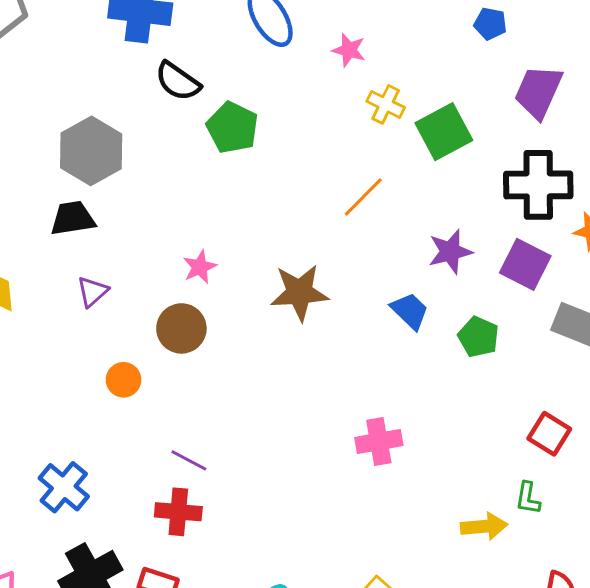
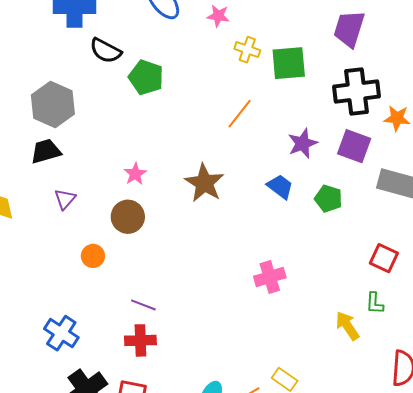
green square: (444, 132) -> (289, 63), turned 30
brown star: (299, 292) -> (204, 183), turned -30
yellow arrow: (484, 526) -> (347, 326), turned -112

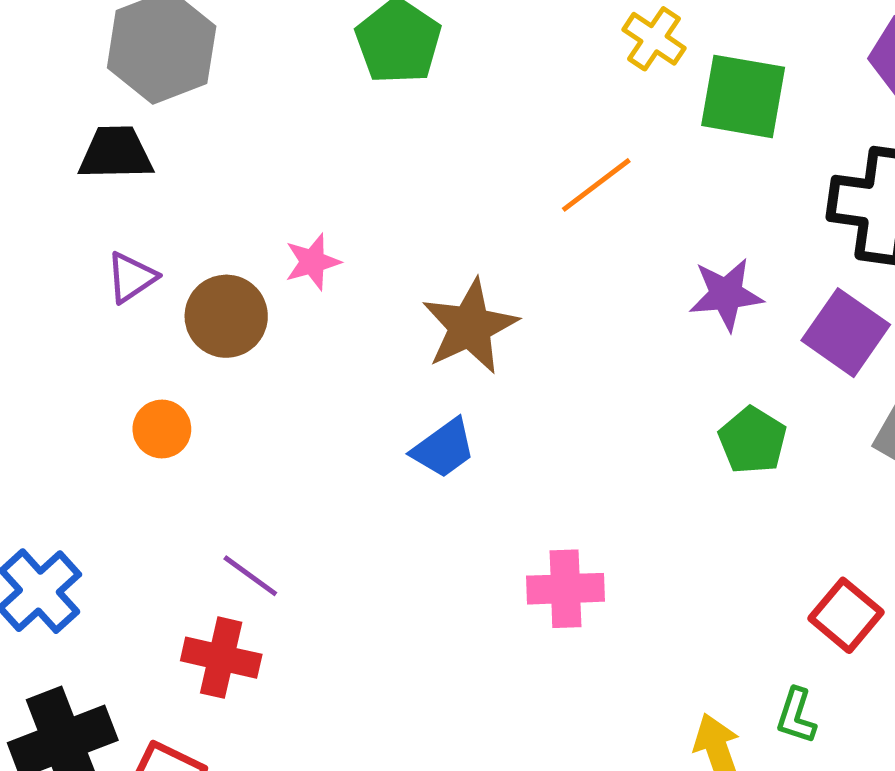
blue trapezoid: (280, 187) -> (444, 448), moved, turned 92
brown circle: (128, 217) -> (226, 316), moved

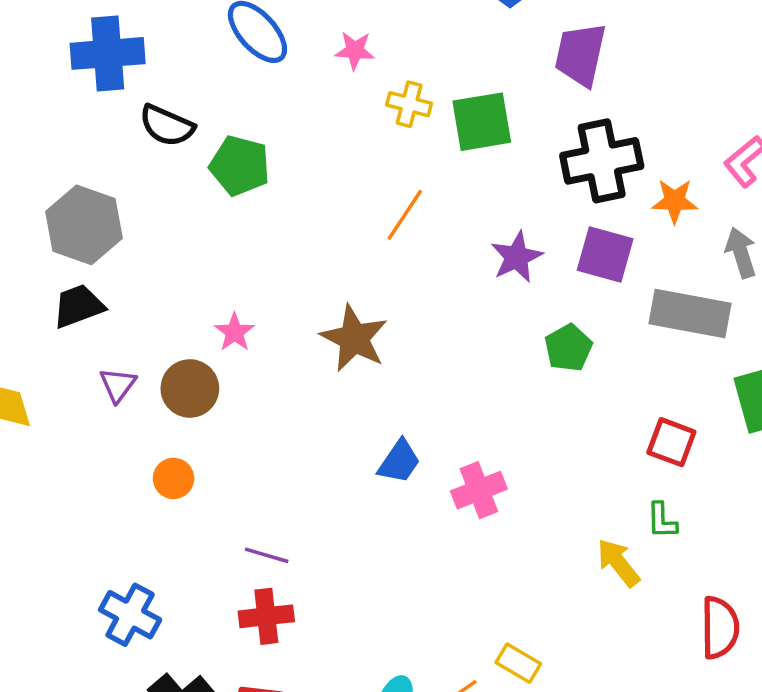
green pentagon: (753, 440) -> (568, 348), turned 30
blue trapezoid: (444, 448) -> (399, 462), moved

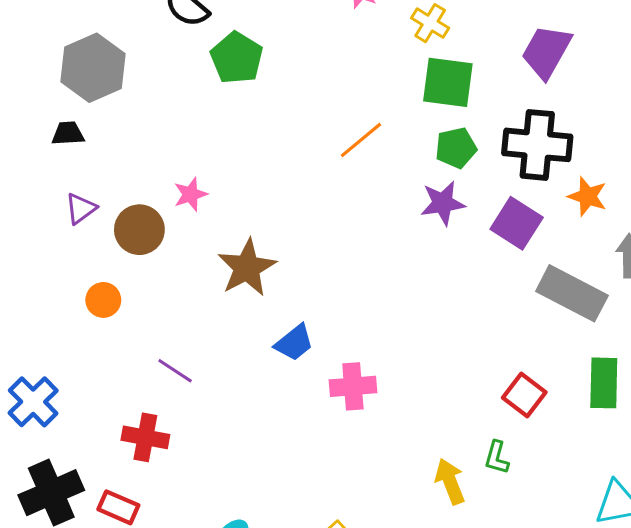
yellow cross: (409, 104) -> (430, 23), moved
black trapezoid: (78, 306) -> (68, 133), size x0.7
brown star: (354, 338) -> (247, 268), moved
green pentagon: (568, 348) -> (456, 148), moved
purple line: (267, 555) -> (175, 371), moved

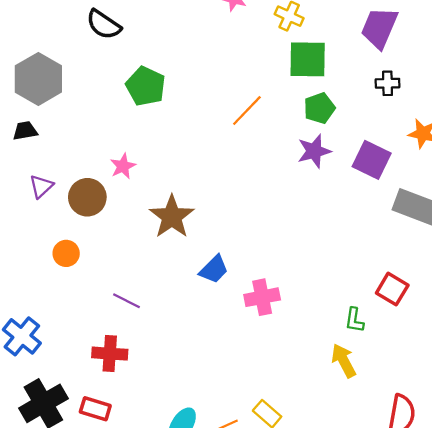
green pentagon: (237, 58) -> (146, 86), moved
black cross: (537, 145) -> (388, 83), moved, size x0.5
green L-shape: (497, 457) -> (354, 320), moved

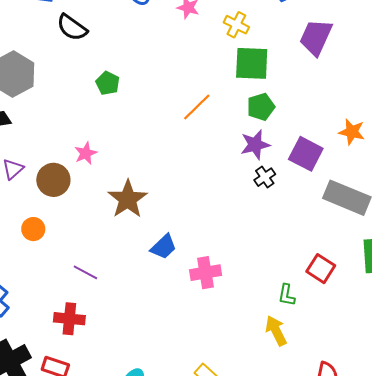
black cross: (388, 83) -> (265, 177), moved, turned -35
green pentagon: (146, 86) -> (108, 83), size x0.7

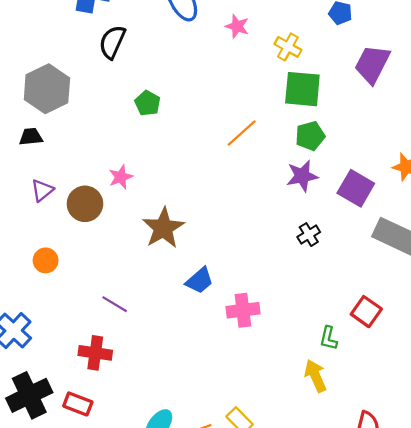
black semicircle: (72, 28) -> (112, 42), turned 76
black cross: (265, 177) -> (309, 235), moved
orange circle: (33, 229) -> (46, 260), moved

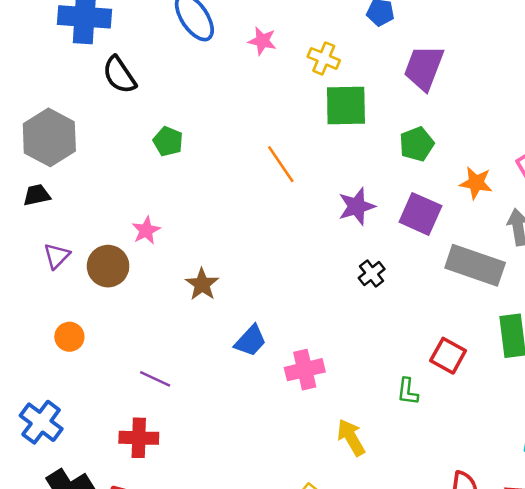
black semicircle: (112, 42) -> (119, 75), turned -52
orange line: (242, 133) -> (281, 164), turned -76
green pentagon: (310, 136) -> (417, 144), moved
brown star: (163, 228) -> (202, 284), size x0.7
yellow arrow: (315, 376) -> (351, 437), moved

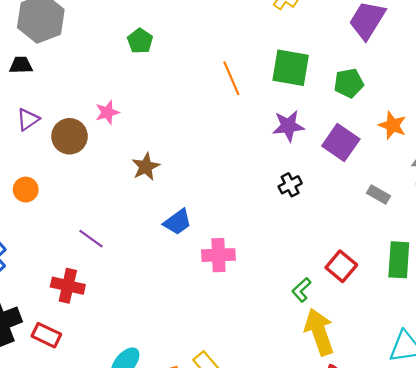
green square: (346, 105) -> (291, 68), moved
gray rectangle: (475, 265) -> (379, 195), size x0.5
green L-shape: (408, 391) -> (301, 290), turned 30
yellow arrow: (351, 437) -> (319, 332), moved, size x1.4

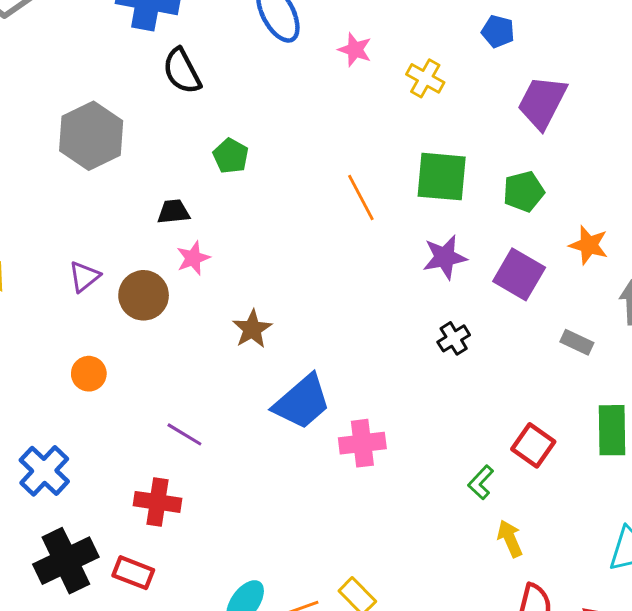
black trapezoid: (21, 65) -> (173, 212), moved
blue trapezoid: (177, 222) -> (302, 402), size x1.5
yellow arrow: (319, 332) -> (510, 539), size x0.6

